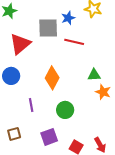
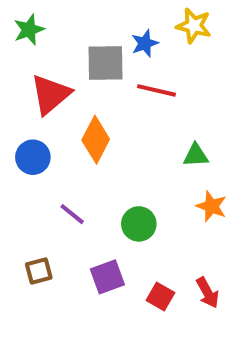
orange diamond: (52, 78) -> (96, 140), moved
orange star: (103, 92) -> (211, 206), moved
purple line: (31, 105) -> (72, 214), turned -40

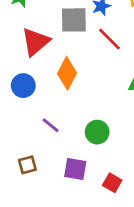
red line: (156, 90) -> (109, 39), turned 32
purple square: (107, 277) -> (75, 169), turned 30

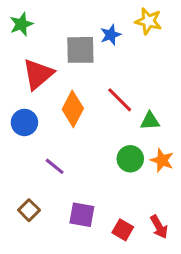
red line: (109, 39) -> (120, 100), moved
green circle: (97, 132) -> (130, 159), moved
brown square: (27, 165) -> (29, 210), turned -30

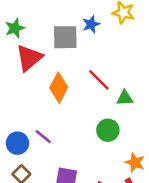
green star: (21, 24) -> (15, 28), moved
blue circle: (24, 122) -> (17, 143), moved
orange star: (162, 160) -> (135, 162), moved

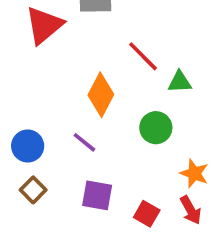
orange diamond: (59, 88) -> (101, 95), moved
purple line: (43, 137) -> (84, 142), moved

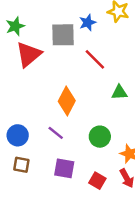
red line: (143, 56) -> (95, 59), moved
green circle: (156, 128) -> (100, 137), moved
brown square: (33, 190) -> (21, 165), turned -35

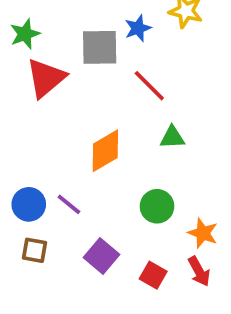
green triangle: (119, 92) -> (172, 137), moved
orange diamond: (67, 101) -> (105, 151), turned 32
purple line: (56, 133) -> (69, 204), moved
purple square: (64, 168) -> (101, 256), turned 30

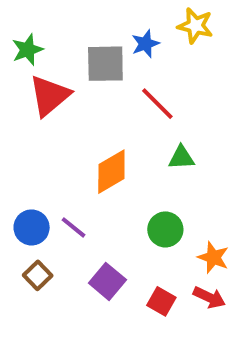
brown square: (34, 250) -> (38, 275), turned 36
red arrow: (199, 271) -> (209, 297), turned -36

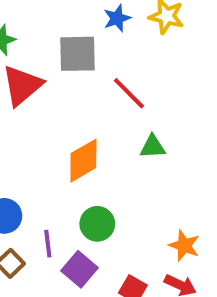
blue star: (145, 44) -> (117, 18), moved
purple line: (73, 227) -> (48, 244), moved, turned 44
green circle: (165, 229) -> (97, 224), moved

